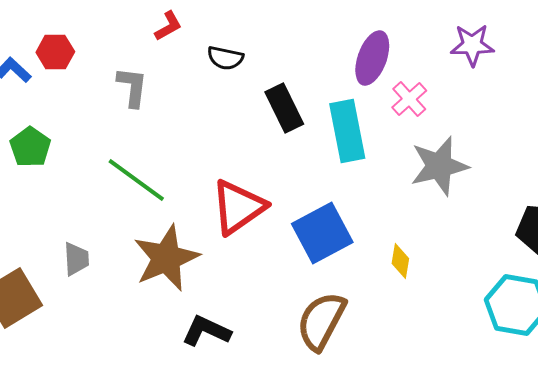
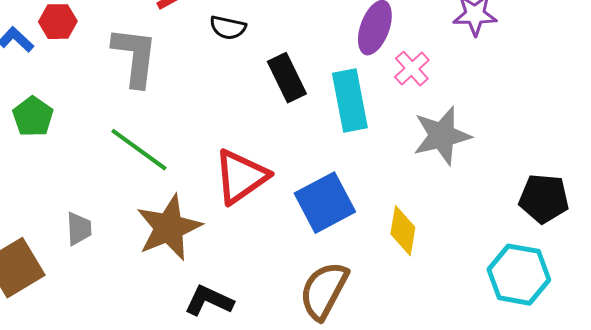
gray L-shape: (132, 87) -> (135, 57), size x1.5
yellow diamond: (400, 261) -> (403, 231), size x1.4

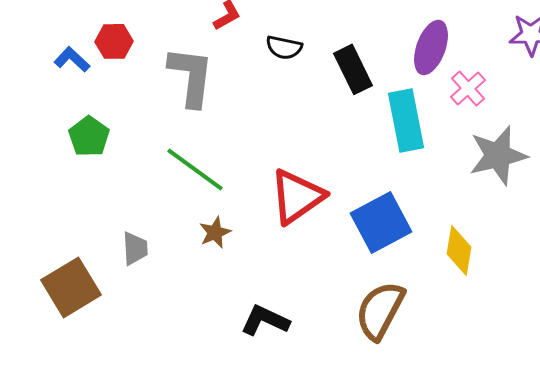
black rectangle: (287, 78) -> (353, 69), moved
brown star: (169, 228) -> (215, 232), moved, size x0.5

